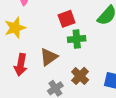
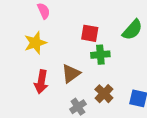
red square: (67, 19) -> (90, 33), turned 30

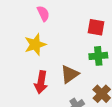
red square: (90, 33) -> (96, 27), moved

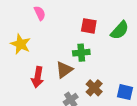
yellow star: (35, 44) -> (21, 44), moved, turned -30
green cross: (98, 56) -> (81, 53), moved

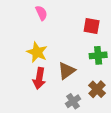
yellow star: (21, 44) -> (37, 52), moved
green cross: (81, 53) -> (98, 55), moved

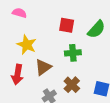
pink semicircle: (41, 13) -> (19, 13), turned -48
yellow star: (37, 52) -> (27, 45), moved

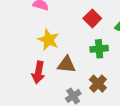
red square: (67, 25) -> (92, 18), turned 35
brown triangle: (43, 67) -> (66, 65), turned 42

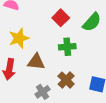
yellow star: (48, 40) -> (19, 38), turned 30

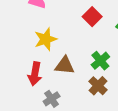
green cross: (67, 47) -> (100, 61), moved, turned -35
gray cross: (43, 92) -> (52, 99), moved

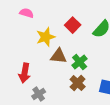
yellow star: (46, 39) -> (46, 37), moved
brown triangle: (65, 65) -> (59, 56), moved

